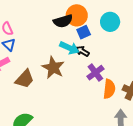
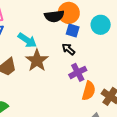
blue square: (84, 32) -> (73, 31), turned 32
cyan arrow: (69, 48) -> (27, 40), moved

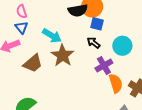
cyan circle: (101, 25) -> (122, 46), moved
orange semicircle: (89, 91) -> (116, 83), turned -30

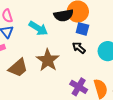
cyan arrow: (52, 36) -> (38, 28), moved
purple cross: (104, 65) -> (79, 87), moved, turned -30

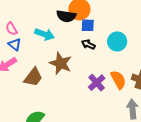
black semicircle: (63, 15) -> (66, 16), turned 30
purple cross: (79, 87) -> (97, 83), turned 30

